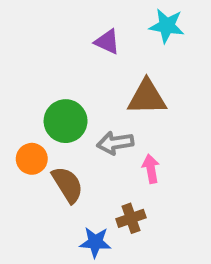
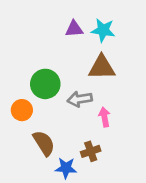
cyan star: (167, 26) -> (103, 30), moved
purple triangle: (107, 42) -> (74, 29), turned -30
brown semicircle: (67, 185) -> (44, 143), moved

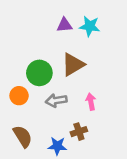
brown triangle: (102, 67) -> (73, 65), moved, turned -30
gray arrow: (80, 99) -> (56, 100), moved
brown semicircle: (44, 143) -> (23, 136), moved

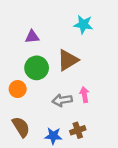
purple triangle: (65, 25) -> (32, 37), moved
gray arrow: (56, 100) -> (62, 100), moved
brown cross: (79, 132) -> (78, 130), moved

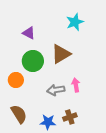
cyan star: (83, 24) -> (75, 22), turned -30
purple triangle: (32, 37) -> (29, 33), turned 32

